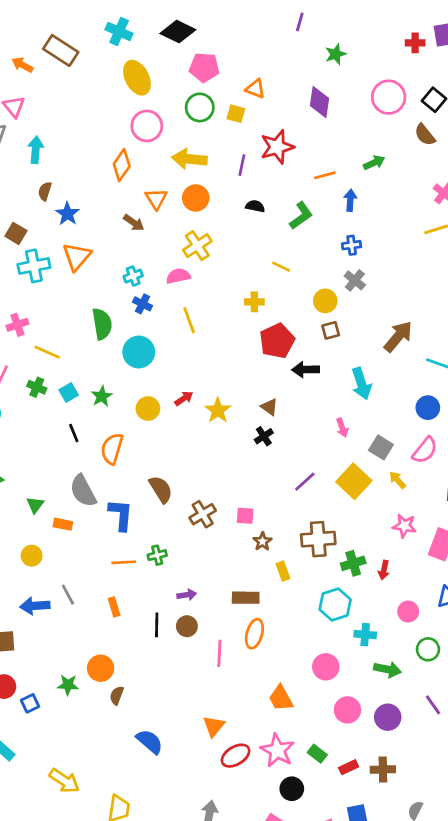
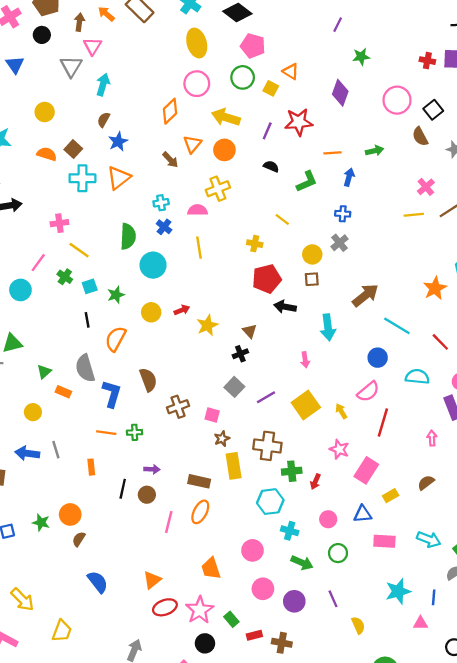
gray square: (381, 447) -> (234, 387), moved
yellow rectangle: (283, 571) -> (234, 466), size x1.6

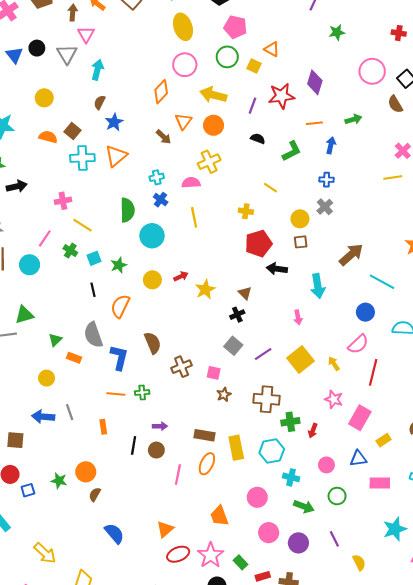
black circle: (42, 35) -> (37, 48), moved
purple diamond: (340, 93) -> (315, 82), moved
yellow rectangle: (234, 466) -> (236, 448), moved

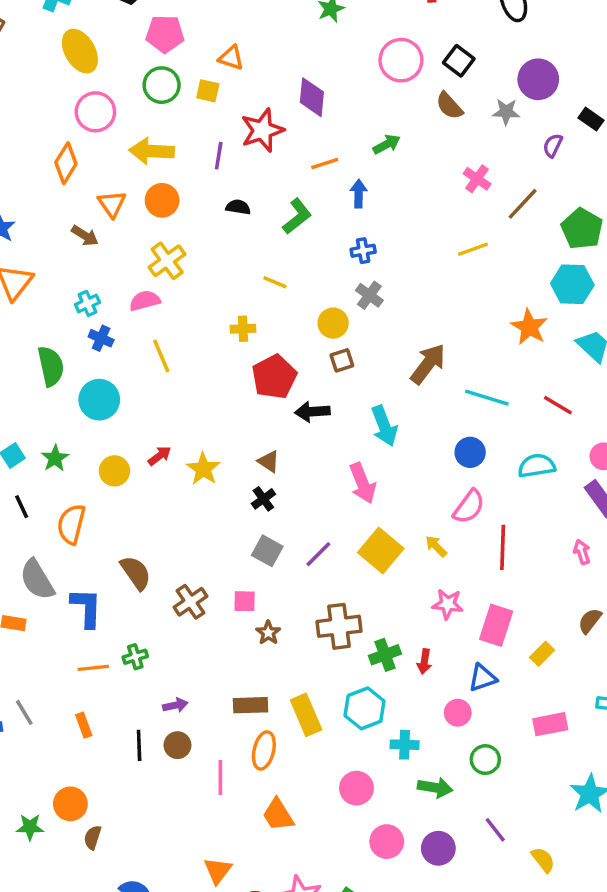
yellow line: (393, 177) -> (473, 249), moved
pink arrow: (298, 317) -> (363, 483), size x1.6
blue triangle: (358, 459) -> (483, 678), moved
orange trapezoid: (219, 516) -> (278, 815), moved

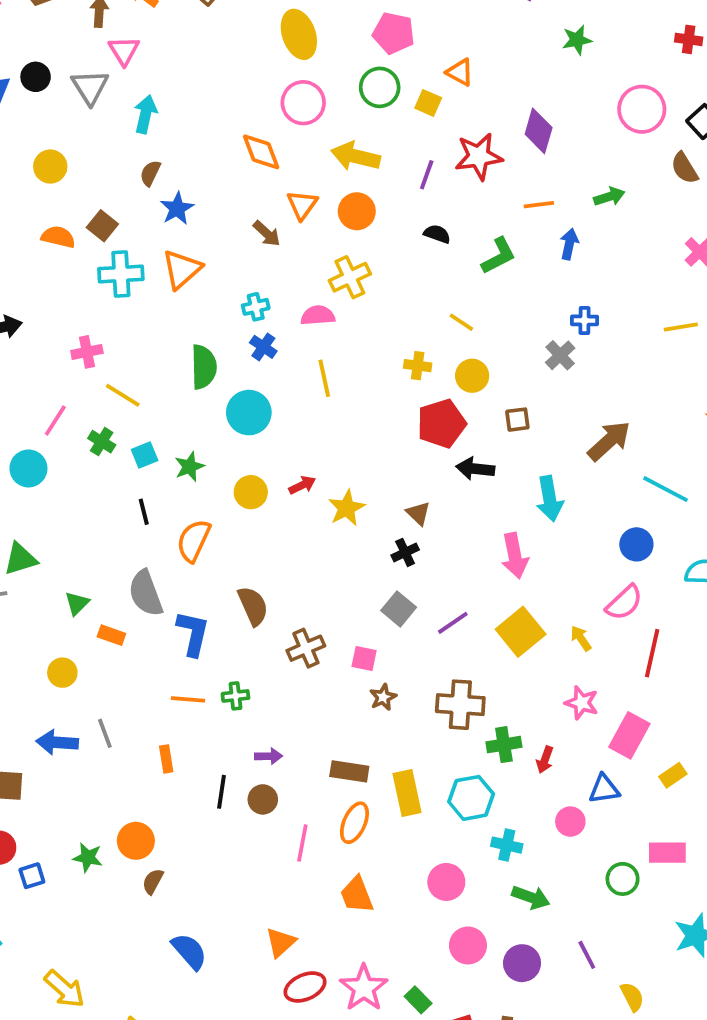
orange diamond: (66, 163) -> (261, 152), turned -63
blue cross: (363, 251) -> (585, 320), moved
yellow circle: (333, 323) -> (472, 376), moved
green circle: (485, 760) -> (623, 879), moved

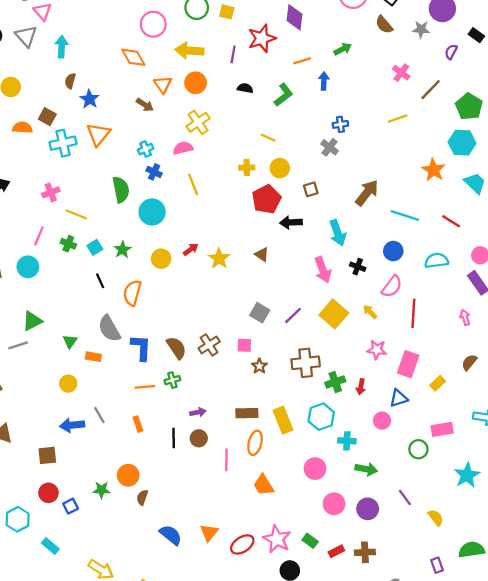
black cross: (405, 552) -> (358, 267), moved, turned -35
brown semicircle: (253, 606) -> (176, 348), moved
orange triangle: (281, 942) -> (209, 533), moved

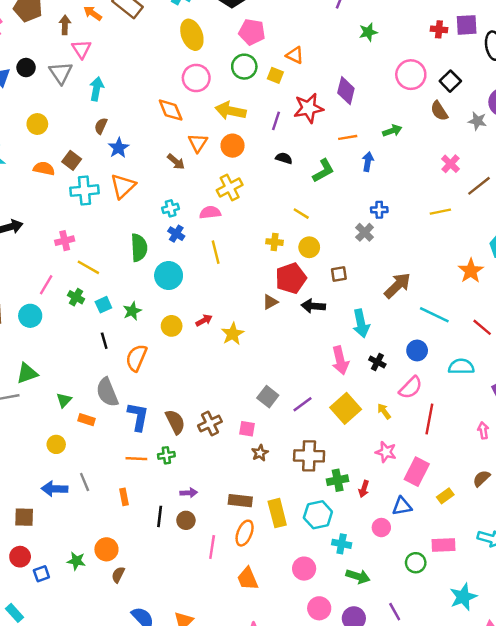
brown triangle: (262, 254) -> (270, 302), moved, turned 49

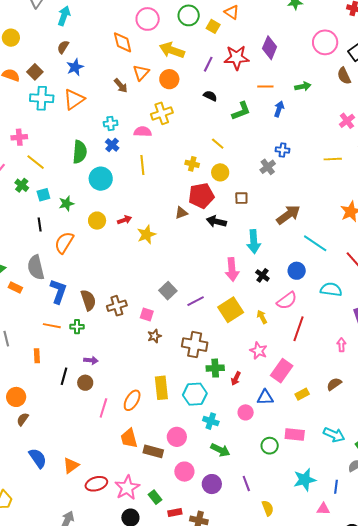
brown rectangle: (240, 501) -> (153, 451), moved

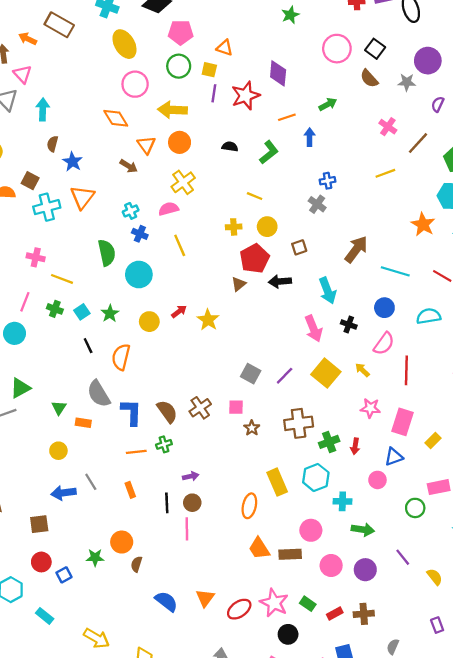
purple line: (208, 64) -> (214, 93), moved
pink cross: (19, 137) -> (36, 257), turned 35
pink line: (103, 408) -> (187, 529), moved

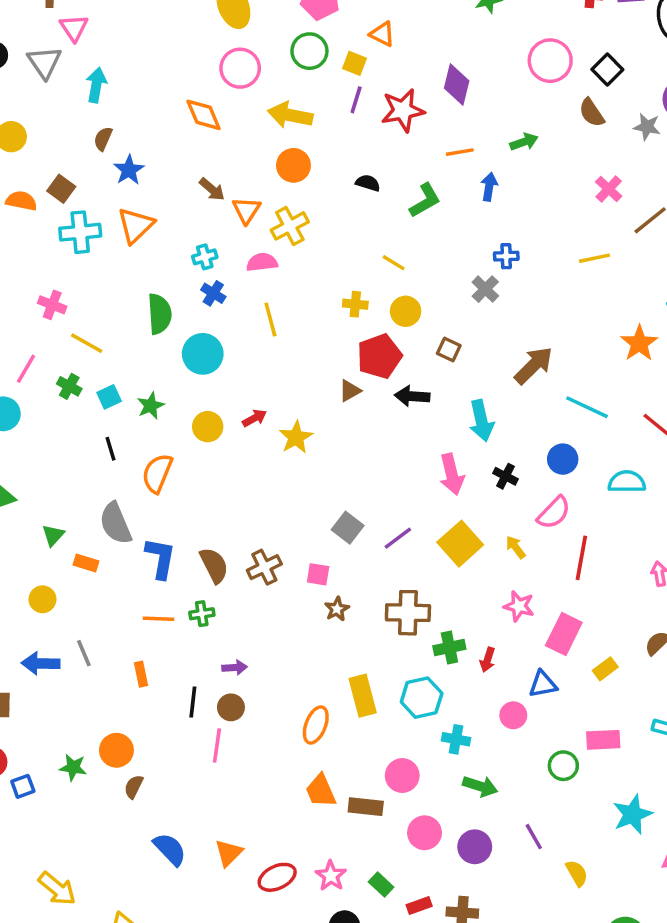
orange triangle: (146, 145) -> (247, 210), moved
brown square: (299, 247) -> (449, 350), turned 35
pink star: (274, 603) -> (331, 876), size x0.7

